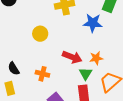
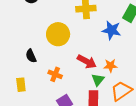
yellow circle: (40, 34) -> (58, 34), size x1.5
black semicircle: (14, 69) -> (31, 56), moved

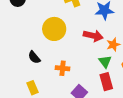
red arrow: (87, 62) -> (93, 36), moved

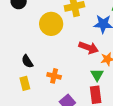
yellow circle: (54, 29) -> (51, 24), moved
yellow rectangle: (33, 88) -> (25, 83), moved

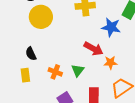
yellow circle: (51, 24) -> (41, 17), moved
green triangle: (97, 75) -> (78, 70), moved

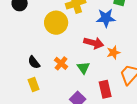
yellow circle: (41, 17) -> (56, 23), moved
orange cross: (55, 72) -> (61, 63), moved, turned 32

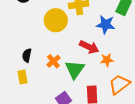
black semicircle: (34, 62) -> (27, 55), turned 40
green triangle: (83, 68) -> (75, 70), size x1.5

